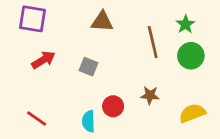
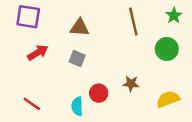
brown triangle: (102, 22) -> (80, 27), moved
green star: (185, 24) -> (174, 16), moved
brown line: (153, 42) -> (133, 21), moved

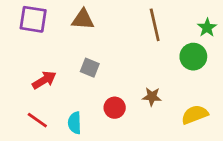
green star: (174, 16) -> (207, 28), moved
brown triangle: (80, 27) -> (83, 19), moved
red arrow: (38, 53) -> (44, 80), moved
cyan semicircle: (77, 106) -> (75, 123), moved

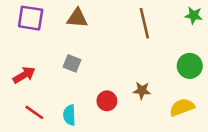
green star: (207, 28) -> (194, 15), moved, turned -30
green circle: (193, 57) -> (190, 66), moved
gray square: (90, 68) -> (72, 63), moved
red arrow: (44, 80) -> (24, 75), moved

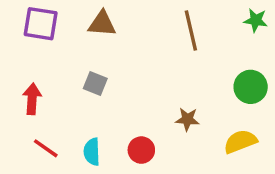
red arrow: (24, 75) -> (32, 99), turned -55
red circle: (107, 101) -> (141, 150), moved

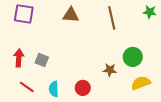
brown triangle: (102, 24) -> (71, 15), moved
gray square: (95, 83) -> (42, 60), moved
green circle: (251, 87) -> (133, 57), moved

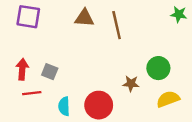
brown line: (112, 18) -> (117, 25), moved
red line: (27, 87) -> (32, 93), moved, turned -42
red circle: (83, 88) -> (99, 105), size x1.5

